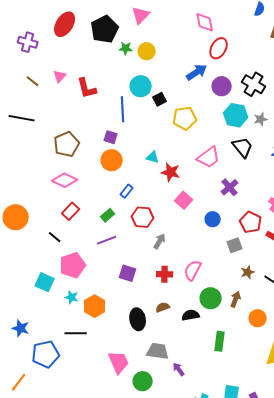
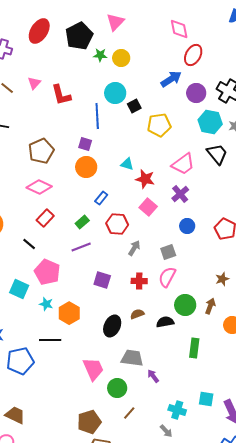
purple cross: (230, 187) -> (180, 194), moved
pink square: (184, 200) -> (148, 207), moved
gray square: (235, 245) -> (168, 252), moved
pink pentagon: (73, 265) -> (47, 272), turned -30
black ellipse: (138, 319) -> (112, 326), turned 35

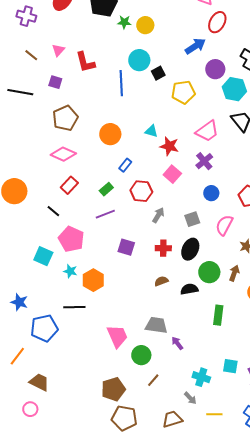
purple circle: (196, 93) -> (215, 69), moved
purple square: (85, 144) -> (55, 82), moved
pink semicircle: (167, 277) -> (224, 225), moved
black ellipse: (112, 326) -> (190, 249), moved

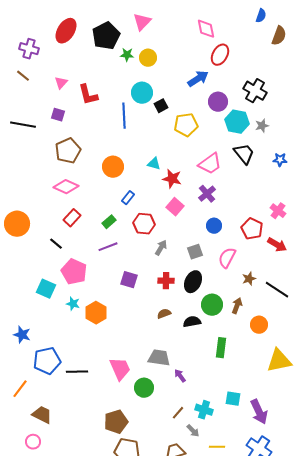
brown line: (31, 55) -> (23, 76), moved
black line: (74, 307) -> (77, 372), moved
brown line: (153, 380) -> (178, 413), moved

